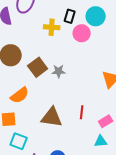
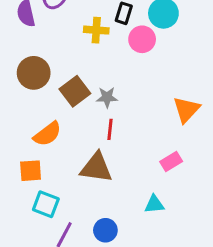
red line: (82, 112) -> (110, 129), moved
pink rectangle: (106, 121) -> (171, 161), moved
cyan triangle: (101, 141) -> (154, 204), moved

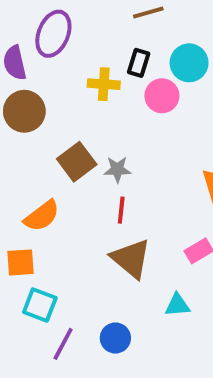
brown circle: (34, 73) -> (24, 111), moved
brown triangle: (96, 168) -> (131, 259), moved, turned 32

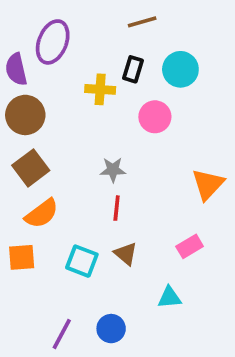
pink circle: (162, 96) -> (155, 117), moved
brown square: (77, 162) -> (31, 168), moved
brown triangle: (131, 259) -> (126, 254), size x0.6
cyan square: (40, 305) -> (82, 261), moved

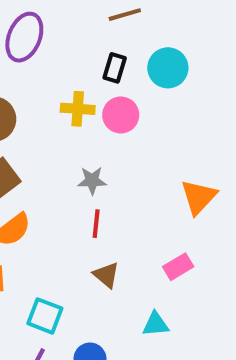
yellow cross: (100, 89) -> (78, 109), moved
pink circle: (155, 117) -> (121, 115), moved
cyan square: (82, 261) -> (45, 316), moved

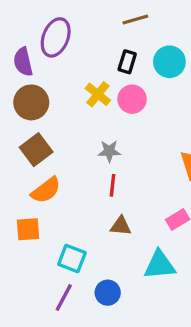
yellow cross: (78, 109) -> (98, 94), turned 35
brown triangle: (106, 275) -> (121, 226), turned -35
cyan triangle: (156, 324) -> (160, 265), size x1.5

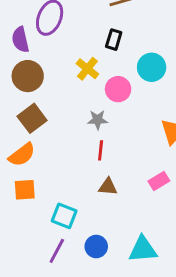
cyan circle: (169, 62) -> (152, 67), moved
pink circle: (132, 99) -> (118, 89), moved
orange semicircle: (46, 190) -> (22, 155), moved
cyan triangle: (160, 265) -> (143, 249), moved

